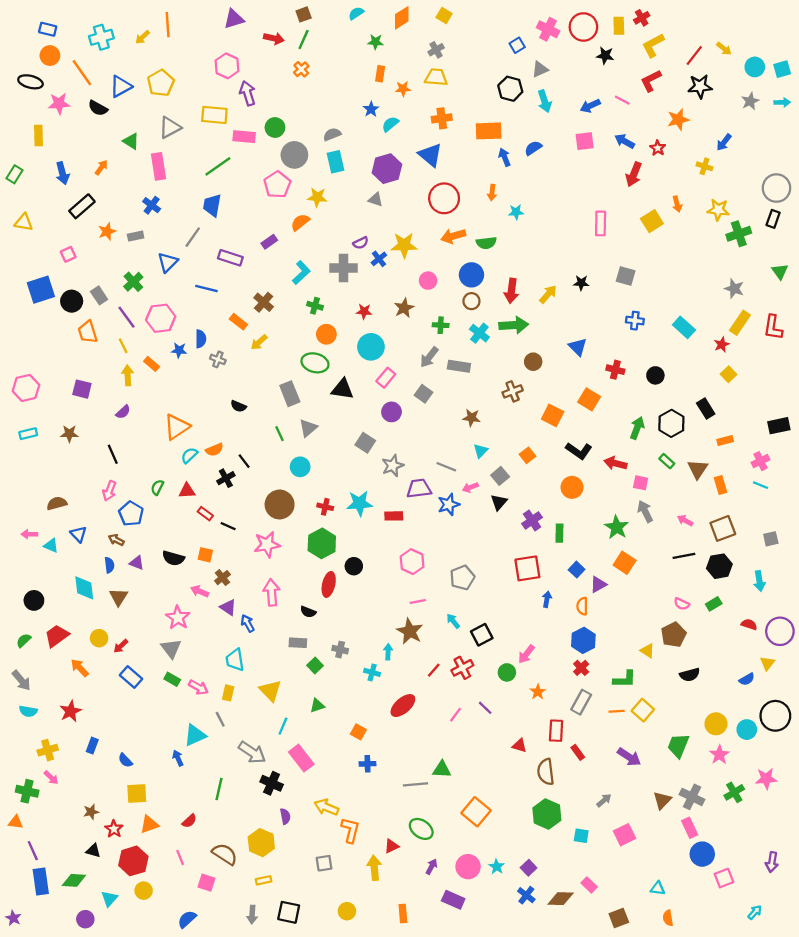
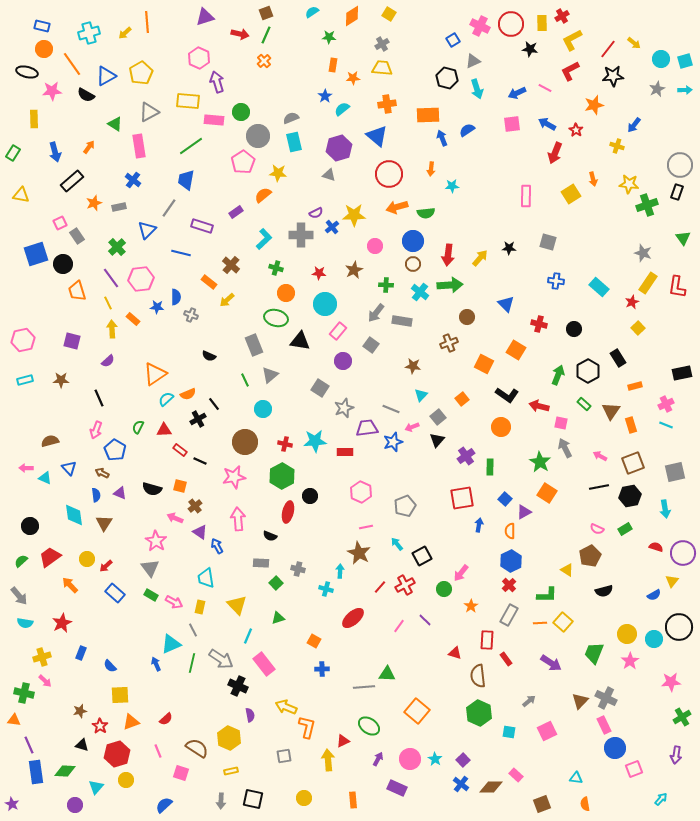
gray rectangle: (99, 295) -> (77, 236), moved
gray square: (771, 539) -> (675, 472), size x1.5
green line: (219, 789) -> (192, 663), moved
green cross: (734, 792) -> (682, 717), moved

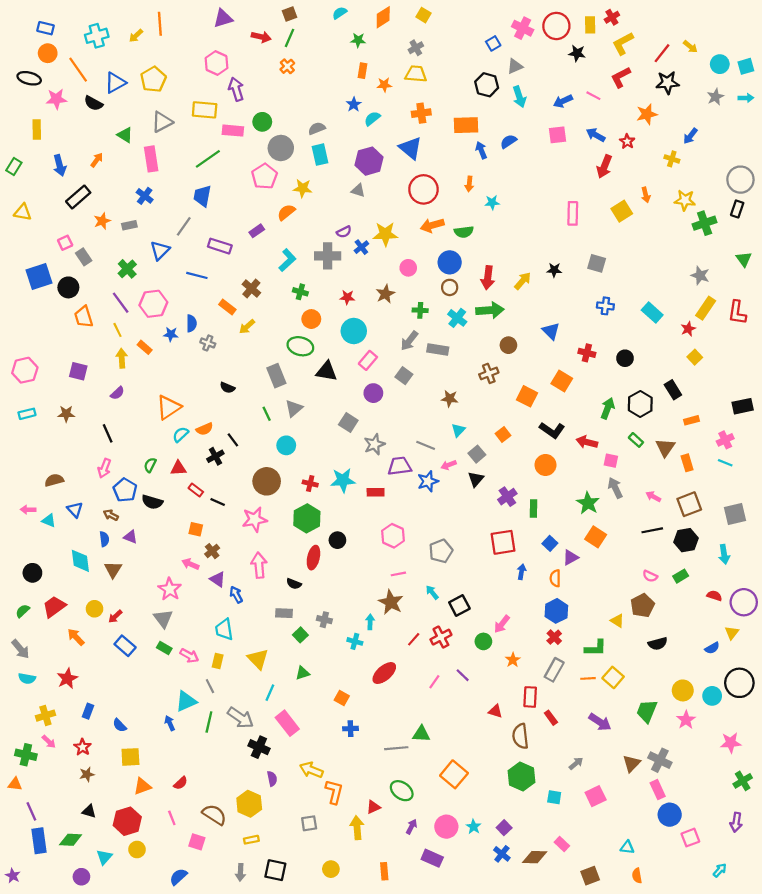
black semicircle: (152, 489) -> (152, 502), moved
red star: (100, 726) -> (83, 747), moved

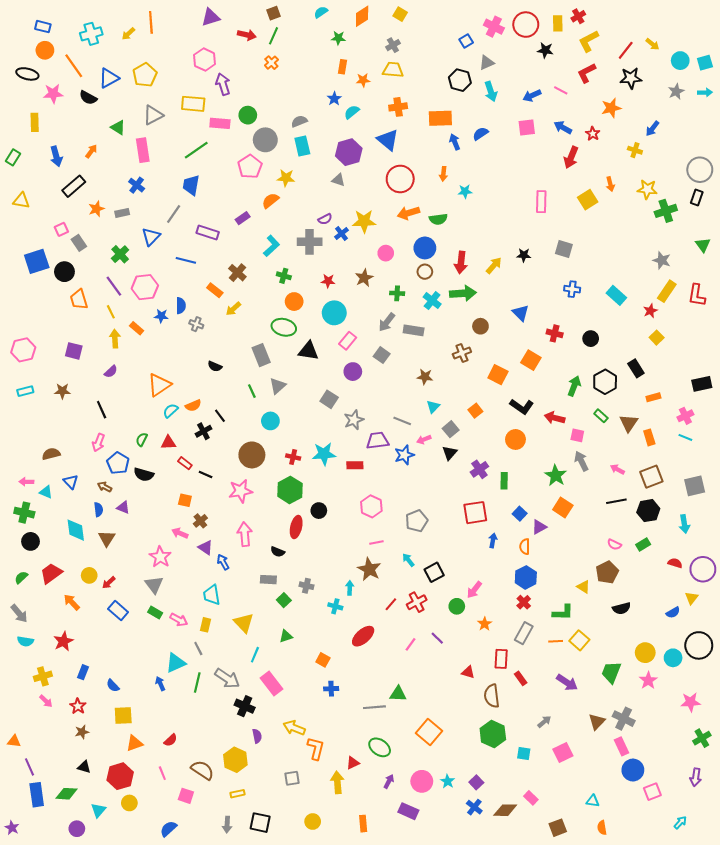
green cross: (26, 755) -> (24, 513), moved

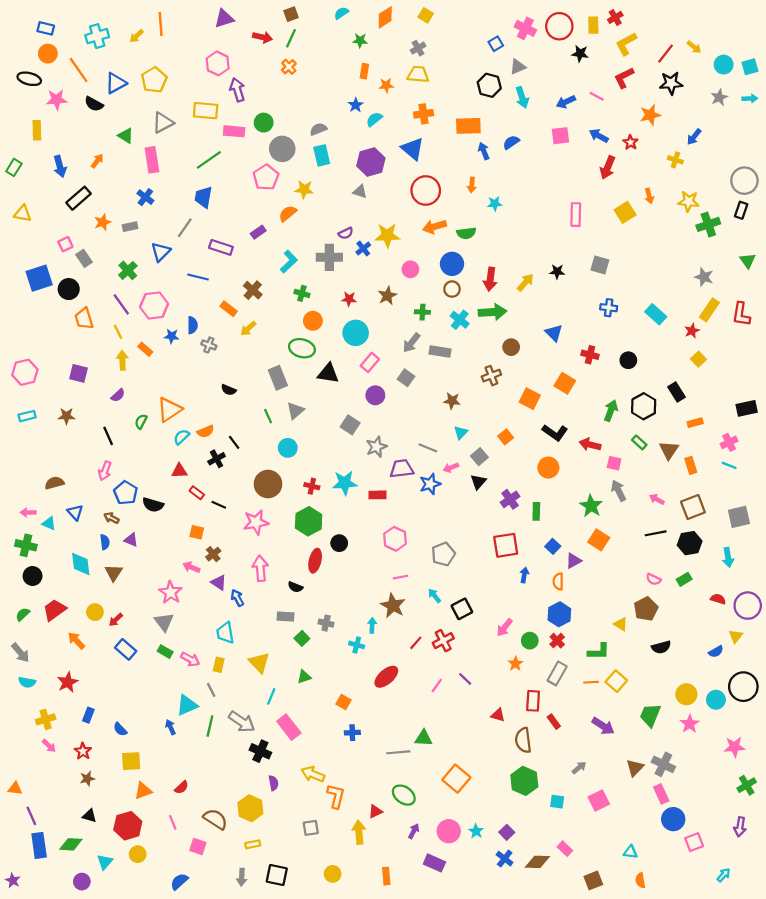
green semicircle: (142, 439) -> (141, 422), moved
green circle: (457, 606) -> (530, 641), moved

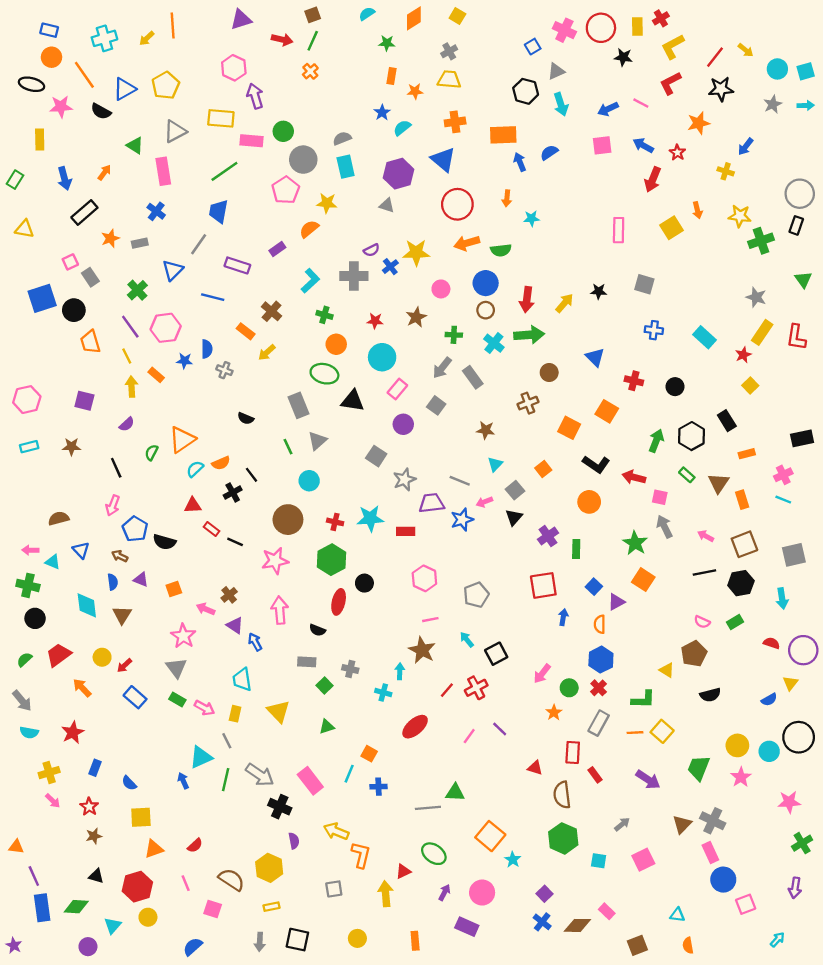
gray rectangle: (440, 351) -> (473, 377), turned 45
orange square: (197, 532) -> (174, 589), moved, turned -32
cyan line: (271, 696) -> (349, 774), moved
cyan star: (476, 831) -> (513, 860), moved

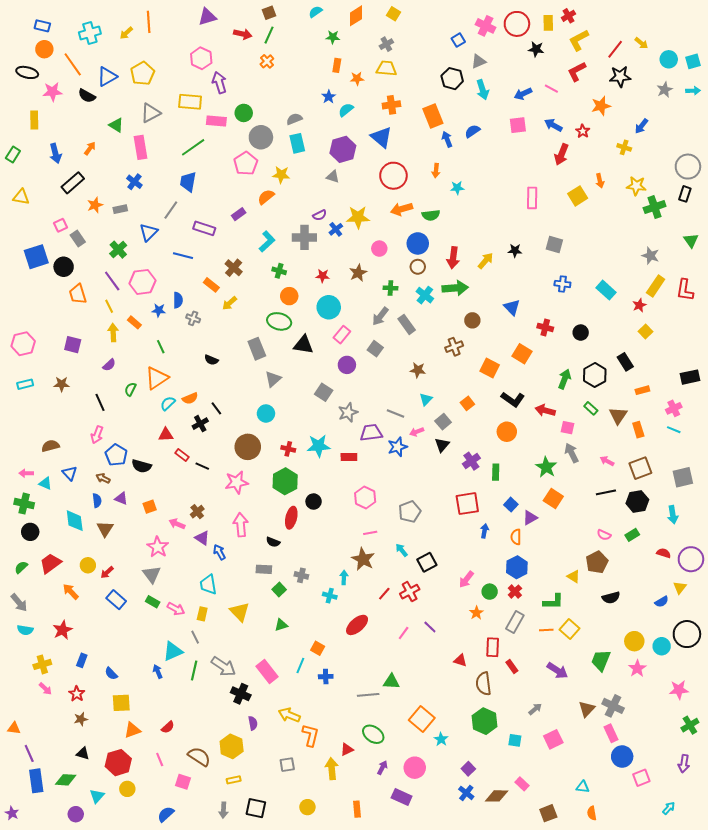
orange rectangle: (503, 135) -> (433, 116), turned 70
green line: (288, 447) -> (161, 347), moved

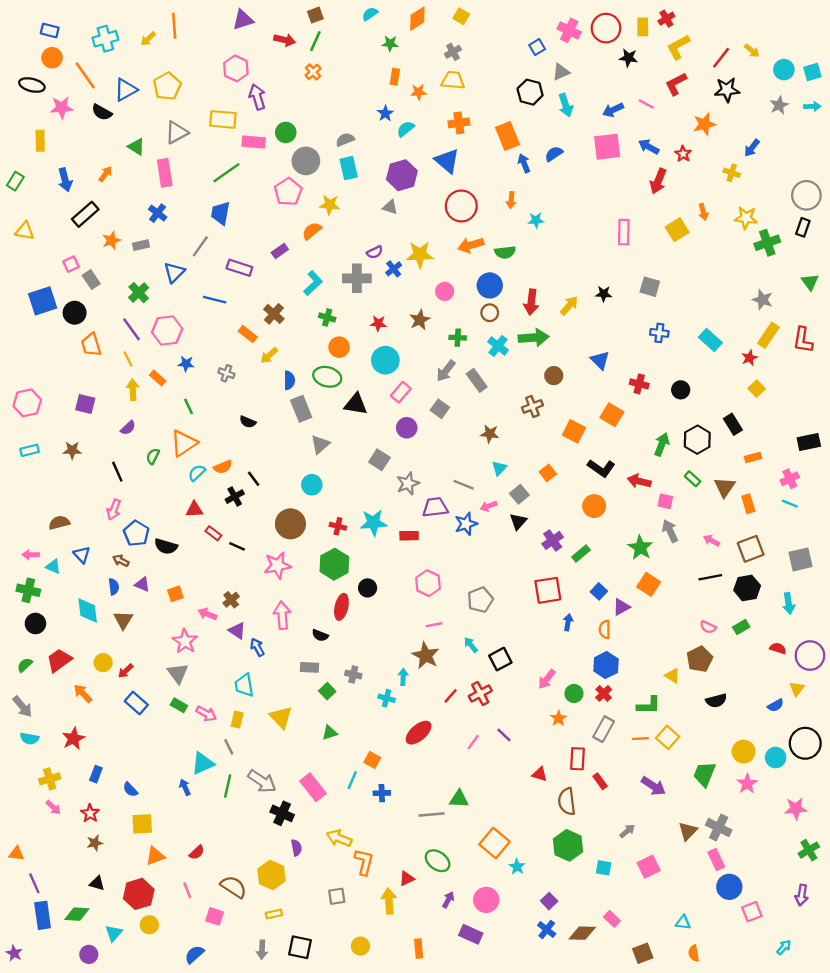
pink square: (518, 125) -> (607, 147), size x1.4
blue semicircle: (178, 300) -> (289, 380), moved
green rectangle: (496, 472) -> (581, 554), turned 49

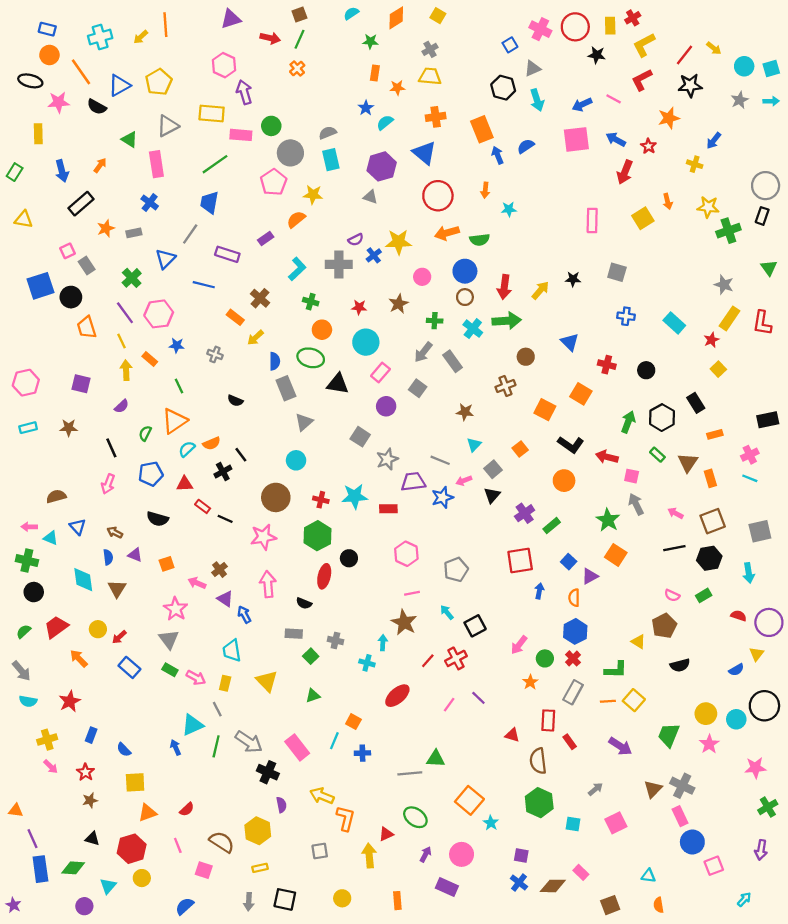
blue pentagon: (136, 533) -> (151, 474), moved, turned 30
purple square: (549, 901) -> (521, 856), turned -35

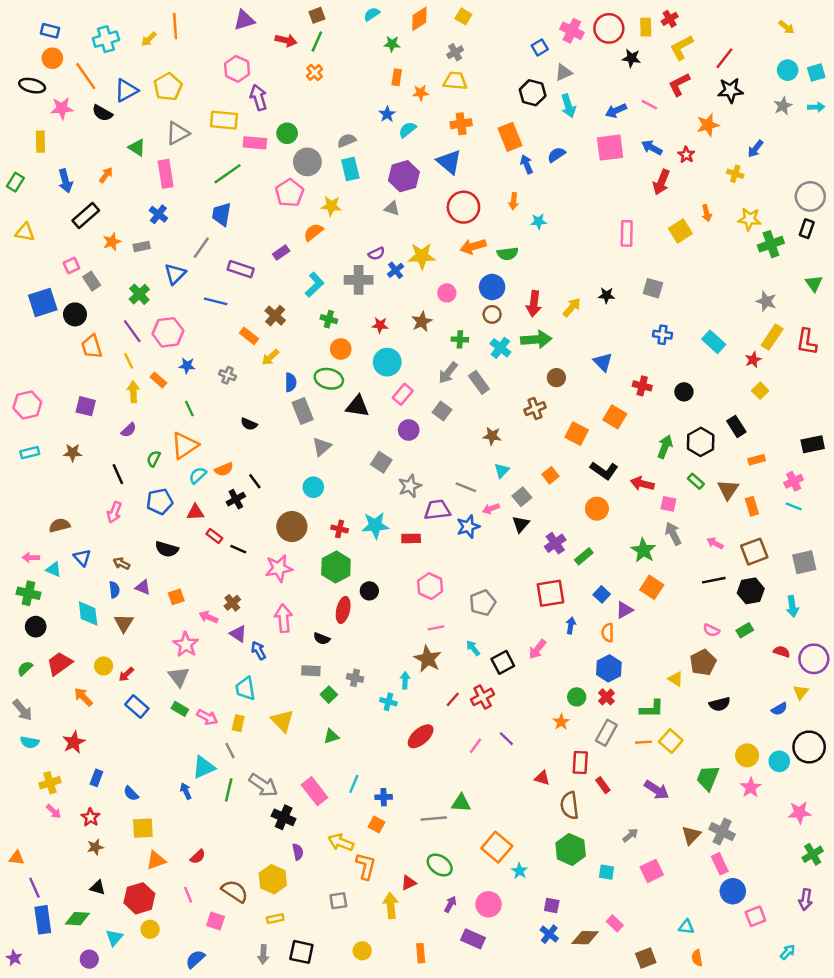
yellow arrow: (714, 48) -> (786, 27), moved
pink arrow: (519, 645) -> (537, 649), moved
orange square: (353, 722) -> (376, 824), moved

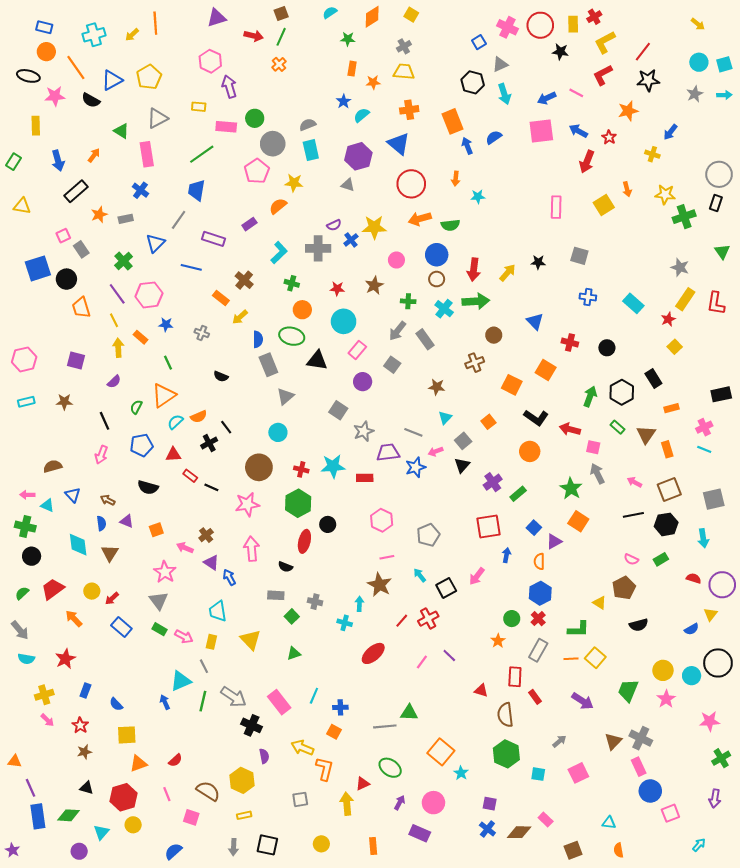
yellow rectangle: (224, 120) -> (199, 107), size x0.6

